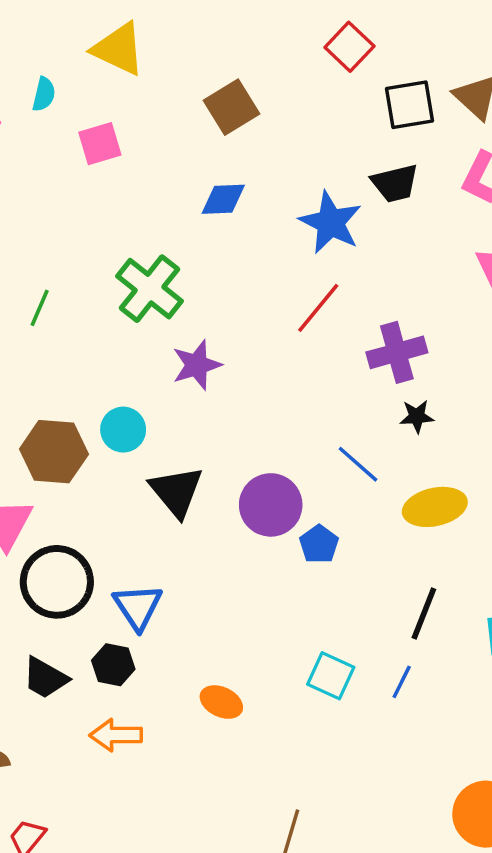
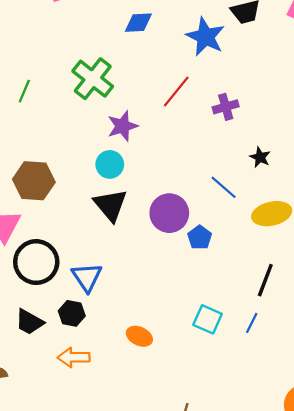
red line: (318, 308) -> (176, 92), moved
purple cross: (397, 352) -> (226, 107), moved, size x0.7
black star: (417, 416) -> (260, 157), turned 30
cyan circle: (123, 430) -> (110, 164), moved

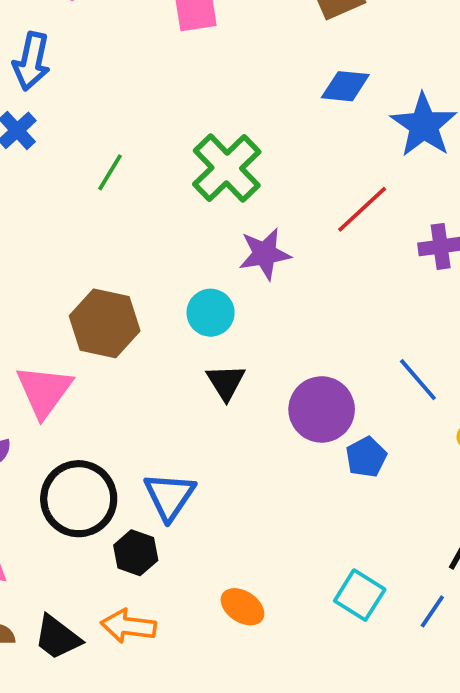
blue diamond: (138, 23) -> (345, 86), moved
cyan circle: (110, 164) -> (211, 313), moved
black triangle: (110, 205) -> (226, 382), size x0.7
black circle: (36, 262) -> (79, 499), moved
black trapezoid: (29, 322) -> (57, 637), moved

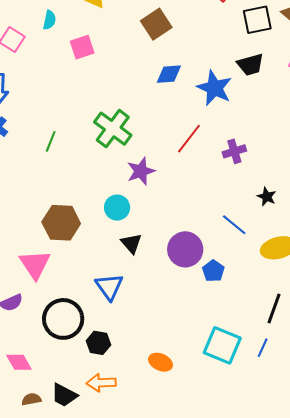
blue triangle: (169, 496) -> (109, 287), moved
cyan square: (360, 595) -> (222, 345), size x1.4

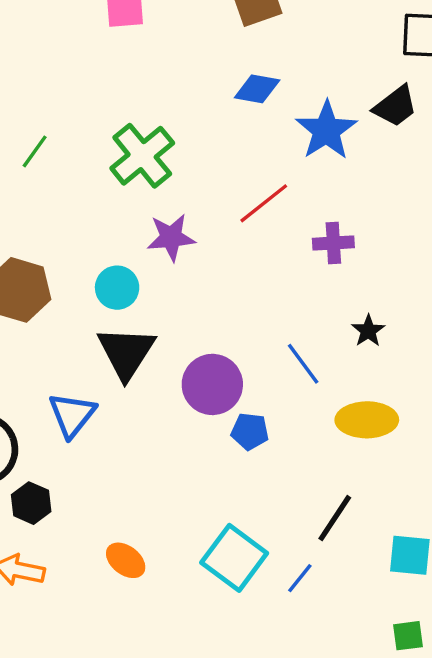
black trapezoid: (250, 65) -> (395, 106), turned -36
black triangle: (131, 243) -> (126, 353), size x1.6
blue pentagon: (213, 271) -> (250, 431), turned 30

